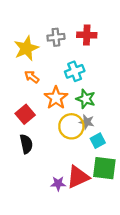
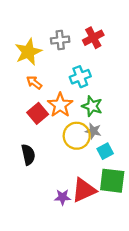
red cross: (87, 35) -> (93, 38), turned -30
red square: (25, 114) -> (38, 113), moved

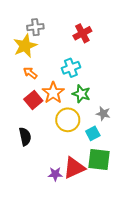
gray cross: (60, 40) -> (35, 27), moved
gray star: (93, 131) -> (103, 114), moved

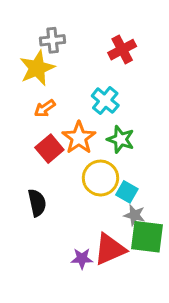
cyan cross: (71, 68) -> (105, 101), turned -30
orange arrow: (30, 73) -> (45, 108), turned -72
gray star: (103, 114) -> (135, 215), moved
cyan square: (93, 133) -> (127, 192), moved, turned -32

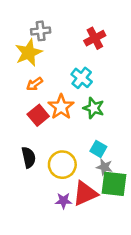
yellow circle: (100, 178) -> (62, 165), moved

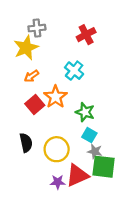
green star: (94, 108) -> (85, 112), moved

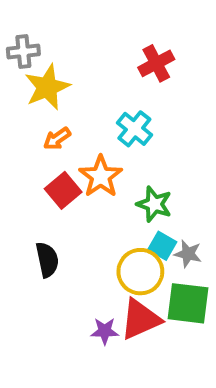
gray cross: (37, 28) -> (23, 51), moved
yellow circle: (57, 149) -> (140, 272), moved
gray star: (95, 151) -> (188, 254), moved

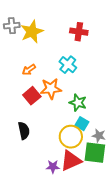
red cross: (156, 63) -> (79, 32), turned 36
yellow star: (47, 87) -> (32, 32), moved
orange star: (101, 176) -> (51, 89), turned 30
gray star: (188, 254) -> (99, 136), moved

